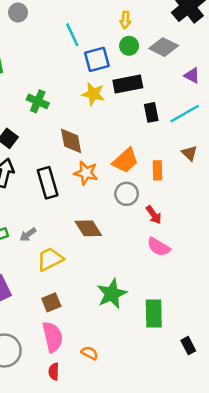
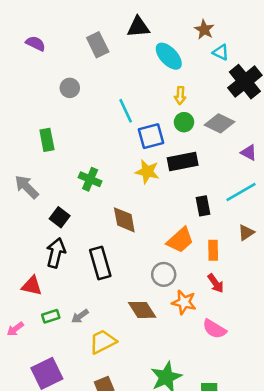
black rectangle: (151, 112) -> (203, 206), moved
brown triangle: (189, 153) -> (246, 233), turned 42
orange star: (86, 173) -> (184, 302), moved
gray circle: (127, 194) -> (164, 274), moved
red arrow: (154, 215) -> (216, 283), moved

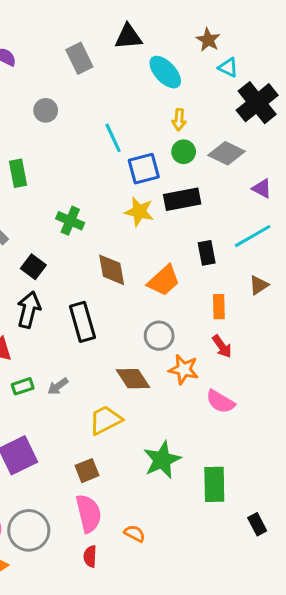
orange trapezoid: (180, 240) -> (164, 281), moved
yellow trapezoid: (103, 342) -> (105, 420), moved

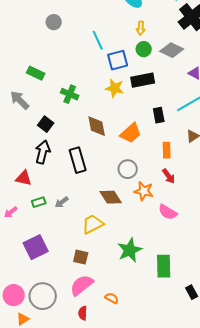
green rectangle: (18, 173) -> (36, 73), moved, turned -54
brown square: (87, 471) -> (81, 257), turned 35
pink semicircle: (89, 514) -> (82, 285), turned -115

